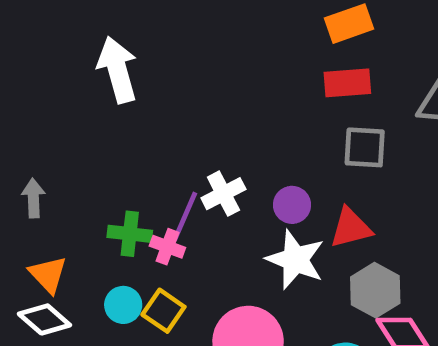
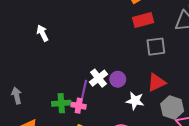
white arrow: (117, 70) -> (43, 33), size x0.6
purple circle: (292, 205) -> (118, 79), moved
white star: (295, 260) -> (135, 101), size x0.7

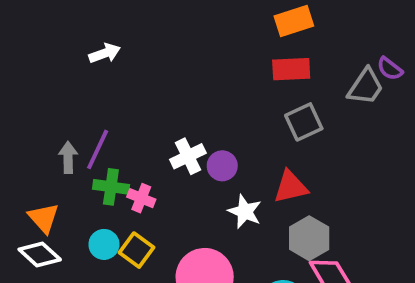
white arrow: (43, 33) -> (105, 53), turned 84
gray square: (156, 47) -> (304, 122), turned -30
purple line: (84, 91) -> (98, 149), moved
gray arrow: (17, 96) -> (68, 157), moved

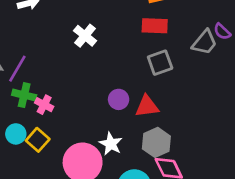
white cross: (188, 156) -> (85, 36), moved, turned -30
purple circle: (222, 166) -> (119, 99), moved
white star: (245, 211) -> (111, 144), moved

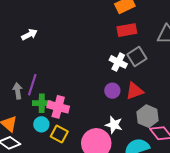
white cross: (85, 36) -> (118, 62), moved
pink cross: (44, 105) -> (58, 107), size x1.5
cyan circle: (16, 134) -> (41, 124), moved

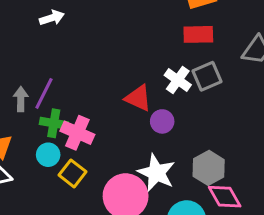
red triangle: (135, 91) -> (138, 98), moved, turned 36
white star: (114, 125) -> (156, 173), size x1.4

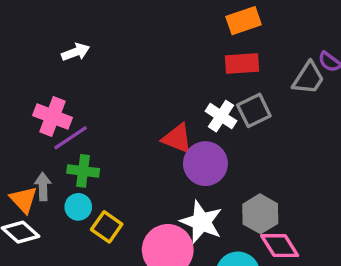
purple line: (44, 93) -> (71, 138), turned 32
gray arrow: (21, 99) -> (43, 187), moved
purple circle: (162, 121) -> (205, 164), size x1.6
pink cross: (77, 133) -> (52, 116), moved

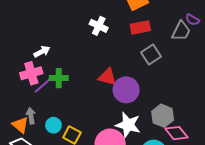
white arrow: (76, 52) -> (42, 52), moved
pink cross: (52, 116) -> (31, 73), turned -30
white cross: (221, 116) -> (99, 26), moved
green cross: (83, 171) -> (59, 78), moved

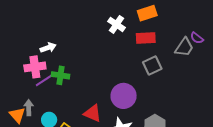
white cross: (99, 26) -> (116, 24), moved
red triangle: (107, 77) -> (92, 113), moved

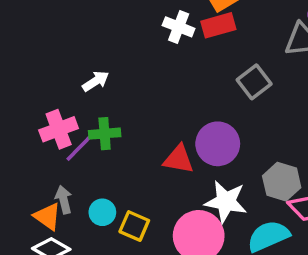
red rectangle: (146, 38) -> (218, 25), moved
white arrow: (48, 48) -> (96, 81), moved
red triangle: (92, 113) -> (179, 159), moved

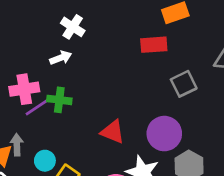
red rectangle: (218, 25) -> (154, 45), moved
white cross: (179, 27) -> (73, 27), moved
purple circle: (218, 144) -> (164, 134), moved

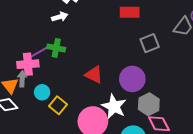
pink cross: (24, 89) -> (28, 64), moved

